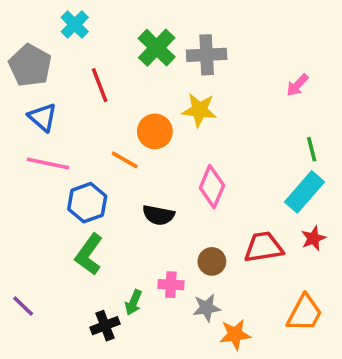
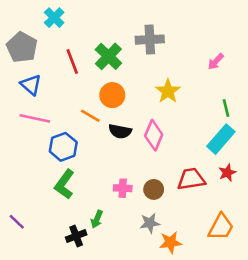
green cross: (157, 48) -> (108, 56), moved
yellow star: (199, 110) -> (168, 91), moved, turned 30
black semicircle: (158, 215) -> (120, 131), moved
pink cross: (171, 285) -> (123, 188), moved

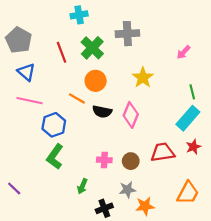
cyan cross: (54, 18) -> (79, 15), moved, turned 35
black cross: (76, 236) -> (104, 208), moved

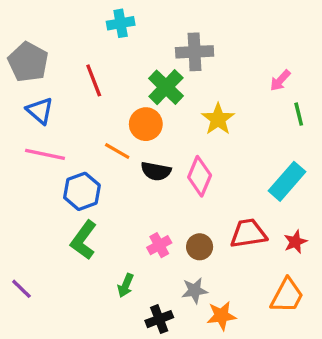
green cross: (92, 48) -> (166, 87), moved
green line: (192, 92) -> (299, 114), moved
red star: (193, 147) -> (295, 242), moved
pink cross: (104, 160) -> (159, 245), turned -32

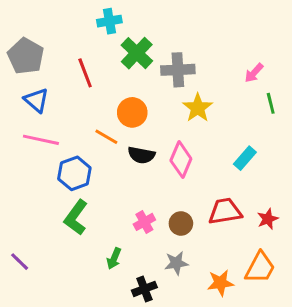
gray cross: (195, 52) -> (178, 70), moved
green cross: (166, 87) -> (137, 53), moved
cyan rectangle: (287, 181) -> (245, 158), moved, size x0.7
orange star: (221, 316) -> (220, 283), moved

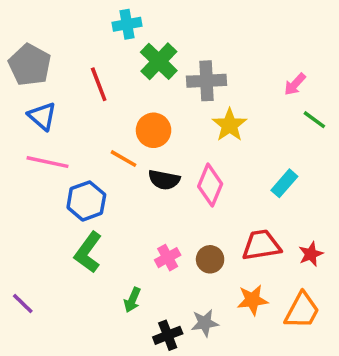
green line: (271, 103) -> (314, 120), turned -40
gray star: (176, 263) -> (205, 323), moved
orange star: (220, 283) -> (252, 300), moved

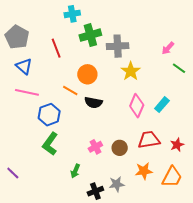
green cross: (159, 61) -> (90, 35), turned 30
pink diamond: (210, 185) -> (137, 106), moved

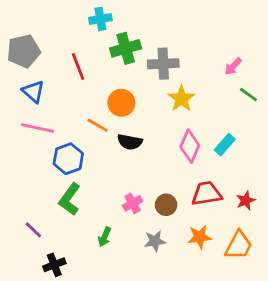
gray pentagon: (17, 37) -> (24, 51), turned 30
purple line: (13, 173) -> (33, 230), moved
gray star: (117, 184) -> (155, 241), moved
black cross: (95, 191) -> (54, 265), moved

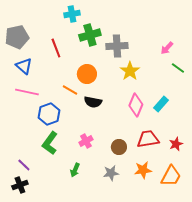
pink cross: (133, 203) -> (86, 141), moved
black cross: (54, 265) -> (20, 185), moved

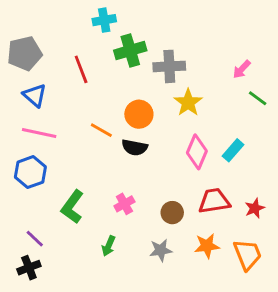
orange circle: (87, 74) -> (139, 114), moved
blue hexagon: (49, 114) -> (30, 172), moved
orange trapezoid: (171, 176) -> (247, 255), turned -50

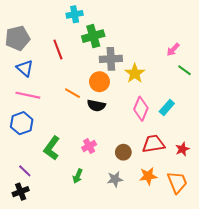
gray cross: (169, 66) -> (111, 59), moved

